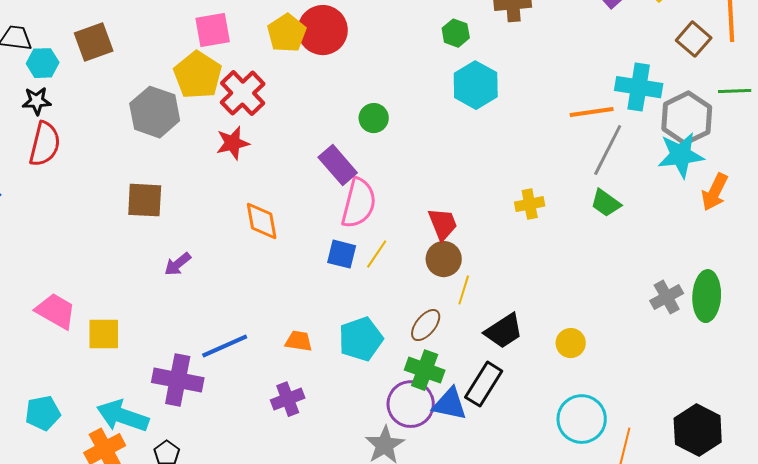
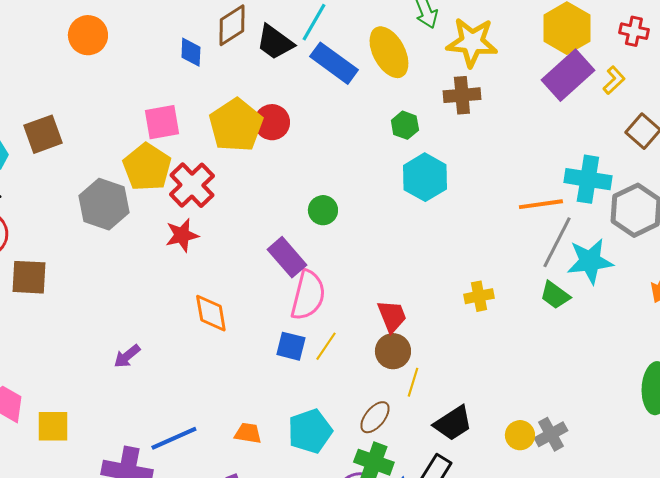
red circle: (323, 30) -> (272, 122), size x0.7
yellow pentagon: (287, 33) -> (236, 125), size x1.4
cyan star: (681, 155) -> (590, 261), moved
brown square: (145, 200) -> (29, 277), moved
gray cross: (667, 297) -> (551, 434), moved

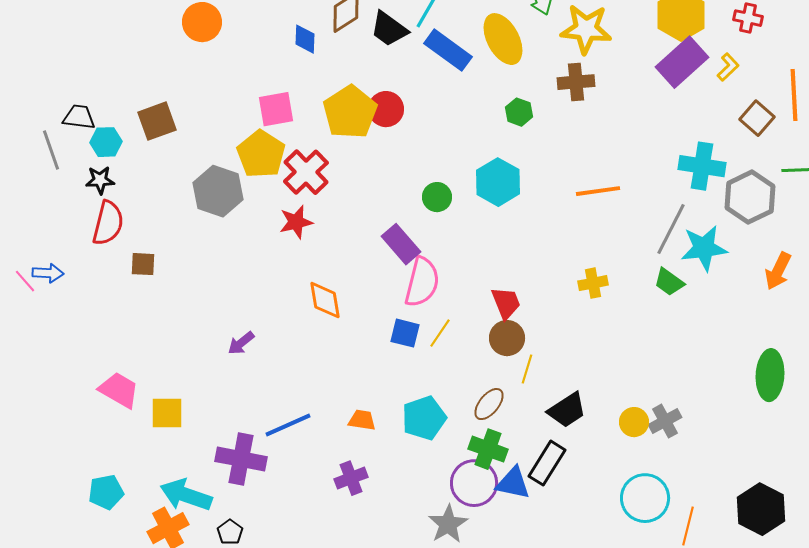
cyan hexagon: (425, 177) -> (498, 182), moved
orange line: (541, 204) -> (598, 191), moved
brown square: (29, 277) -> (143, 264), size x0.7

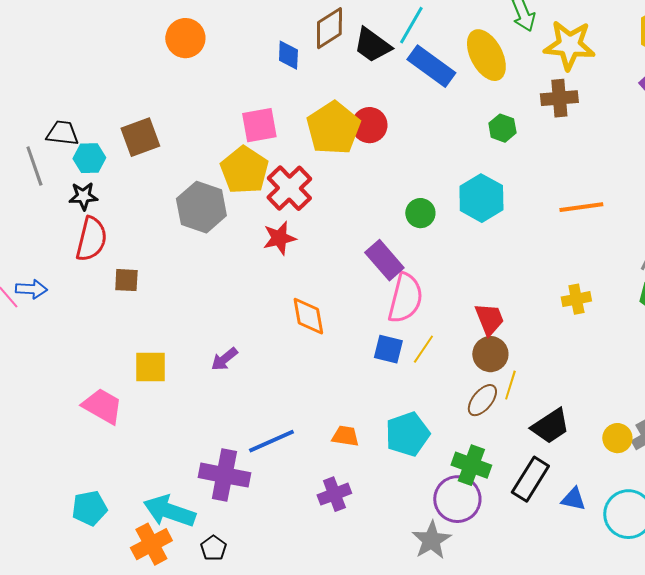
brown ellipse: (489, 404) -> (482, 400), moved
yellow square: (167, 413) -> (150, 367), moved
blue triangle: (513, 483) -> (573, 499), moved, size x0.7

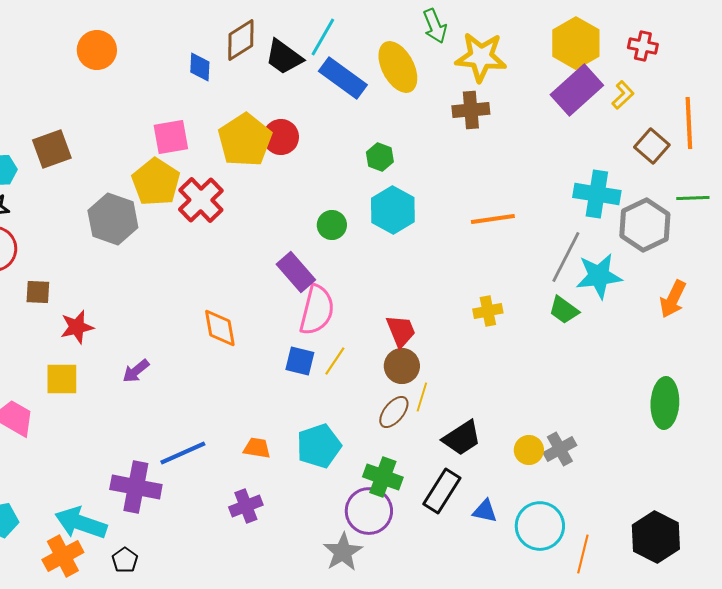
green hexagon: (502, 128) -> (380, 157), moved
red star: (279, 238) -> (77, 327), moved

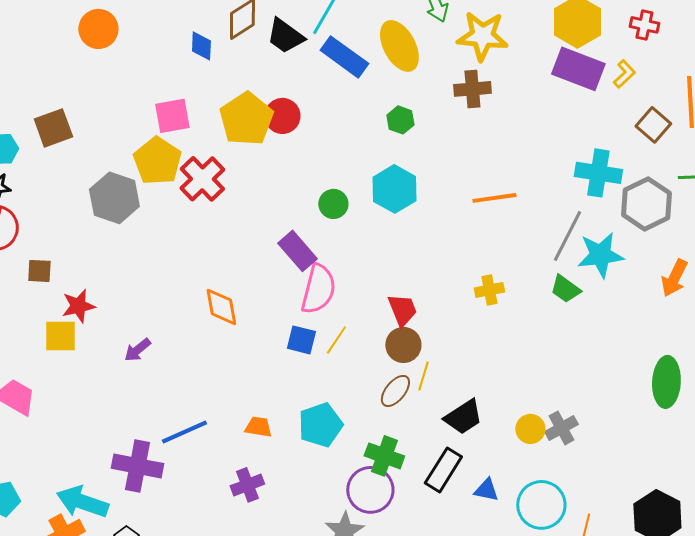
purple rectangle: (577, 90) -> (578, 69), turned 63
green hexagon: (380, 157) -> (400, 120), moved
yellow square: (62, 379) -> (60, 336), moved

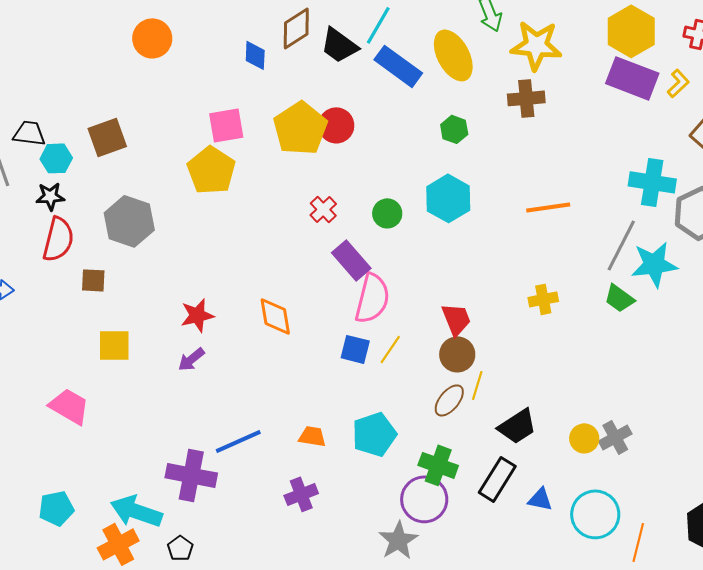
red cross: (202, 179) -> (323, 209), moved, size x0.6
gray hexagon: (114, 198) -> (129, 221), moved
red star: (78, 306) -> (197, 315), moved

